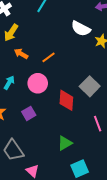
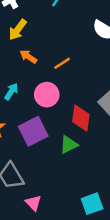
purple square: (29, 113) -> (33, 131), size x1.6
green triangle: (65, 143) -> (69, 145), moved

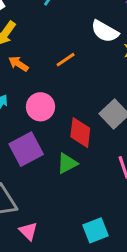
orange line: (62, 63) -> (66, 60), moved

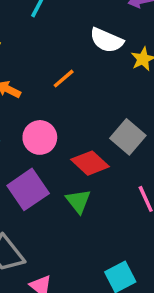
red diamond: (80, 133) -> (90, 163), turned -48
green triangle: (67, 163) -> (78, 201), turned -35

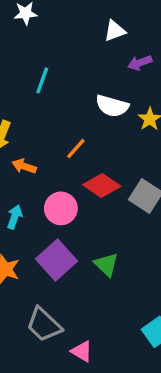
red diamond: (90, 163) -> (102, 185), moved

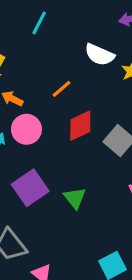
red diamond: (102, 185) -> (80, 126), turned -68
pink circle: (61, 208) -> (26, 129), moved

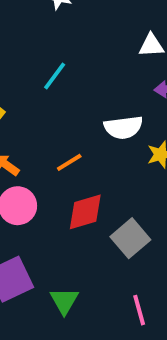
white semicircle: (100, 55) -> (123, 127), turned -40

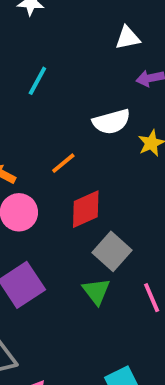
gray square: (130, 238) -> (112, 251), moved
green triangle: (64, 301) -> (96, 291), moved

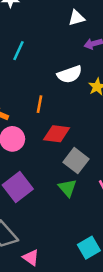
orange line: (63, 163) -> (40, 104), turned -36
red diamond: (86, 209) -> (57, 134), turned 36

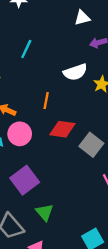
gray square: (76, 161) -> (91, 145), moved
green triangle: (67, 188) -> (45, 212), moved

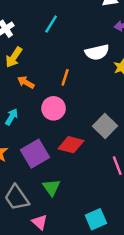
red diamond: (62, 129) -> (71, 145), moved
pink circle: (20, 134) -> (54, 108), moved

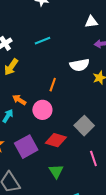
cyan line: (51, 24) -> (42, 41), turned 35
orange arrow: (26, 82) -> (19, 100), moved
green triangle: (51, 187) -> (56, 171), moved

